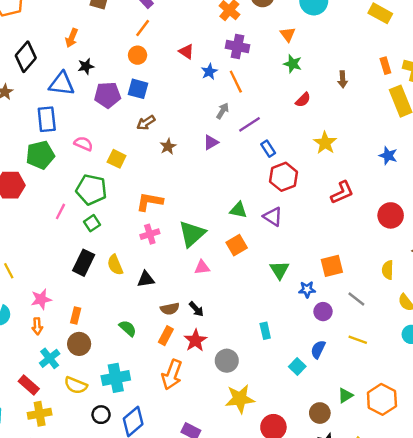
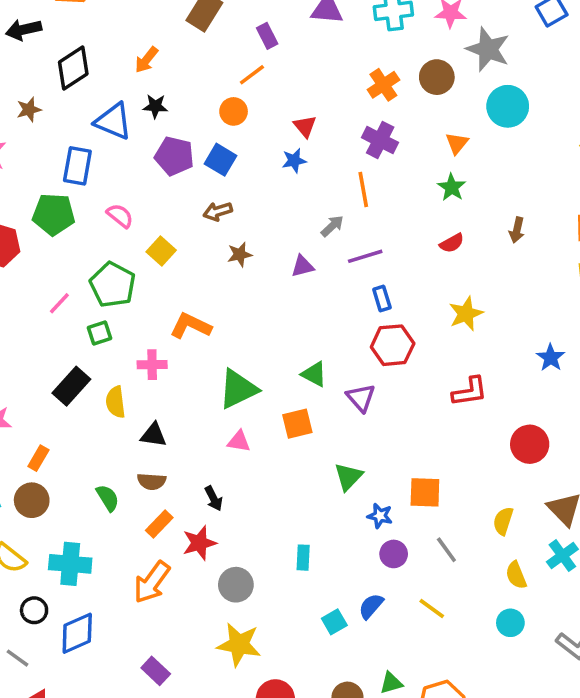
blue star: (209, 72) -> (294, 161), moved
pink cross: (150, 234) -> (152, 365), moved
brown semicircle: (170, 309) -> (152, 481), moved

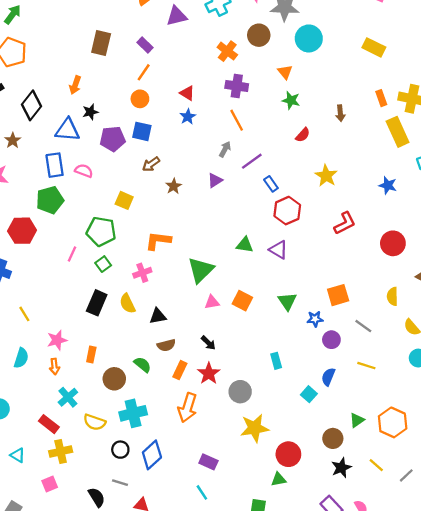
pink semicircle: (120, 216) -> (84, 171), moved
orange square: (297, 424) -> (242, 301), moved, turned -30
brown circle: (32, 500) -> (114, 379), moved

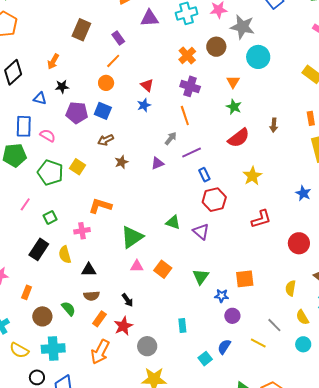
blue triangle: (67, 130) -> (40, 98), size x0.6
red semicircle: (303, 135) -> (239, 138), size x1.6
green pentagon: (101, 231) -> (50, 173), moved
gray line: (363, 326) -> (274, 325), moved

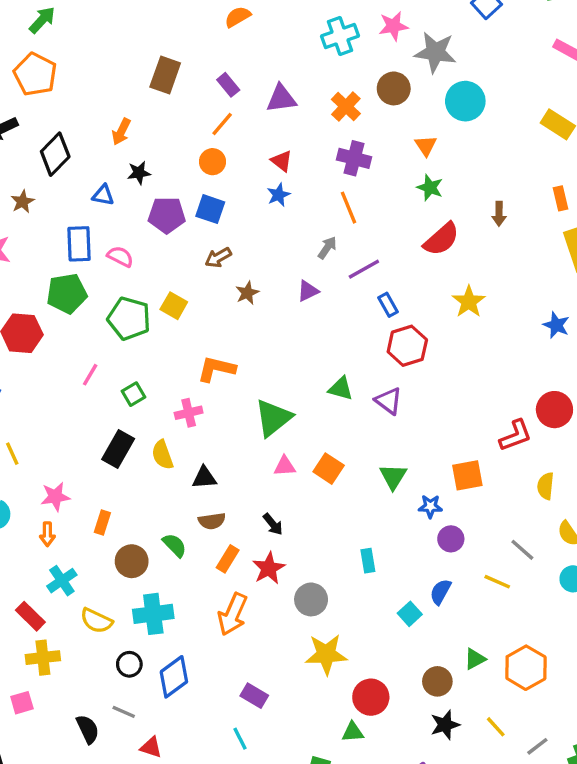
purple triangle: (149, 18) -> (281, 99), moved
red L-shape: (261, 219) -> (516, 436), moved

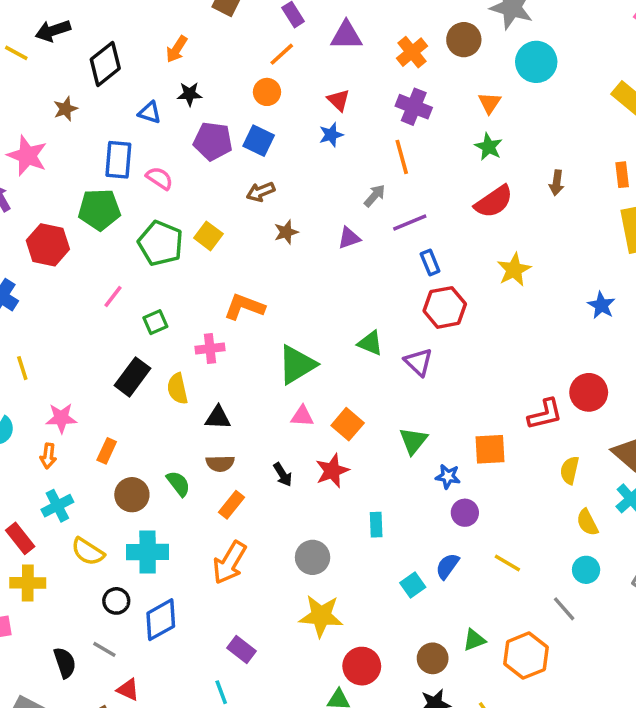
gray line: (522, 550) -> (564, 609), moved
red star: (269, 568) -> (332, 471), moved

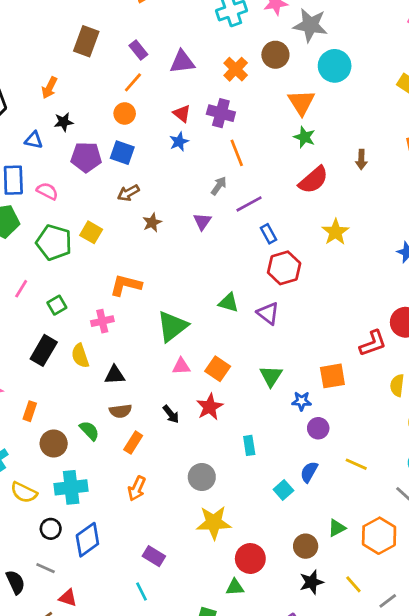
orange triangle: (490, 103) -> (301, 102), size x1.5
purple cross: (414, 107) -> (221, 113), moved
purple triangle: (349, 238) -> (202, 221), turned -30
orange arrow: (230, 563) -> (137, 488), size x0.7

